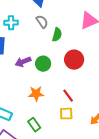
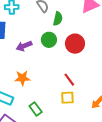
green circle: (43, 64) -> (49, 40), moved
orange star: (36, 94) -> (22, 78), moved

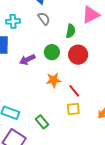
green semicircle: (58, 19) -> (71, 31), moved
orange star: (22, 78) -> (54, 80), moved

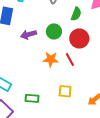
red line: (74, 91) -> (70, 60), moved
green rectangle: (42, 122) -> (32, 98), turned -56

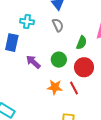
purple arrow: (28, 35) -> (33, 62), turned 56

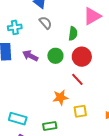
purple arrow: (33, 62) -> (30, 56), moved
orange star: (55, 87) -> (60, 97), moved

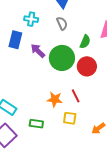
green circle: (55, 56) -> (62, 58), size x1.6
red line: (77, 79) -> (76, 96), moved

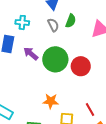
green semicircle: (85, 42) -> (71, 21), moved
red line: (76, 96) -> (90, 110), moved

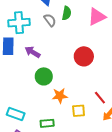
cyan cross: (22, 22) -> (19, 23), size x1.5
green circle: (55, 59) -> (44, 76), moved, size x0.7

